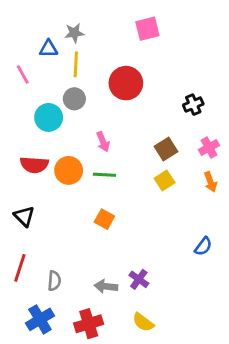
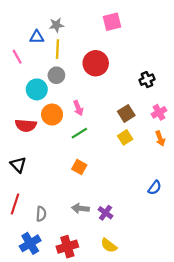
orange circle: (69, 170) -> (52, 115), moved
green line: (104, 175) -> (79, 133), turned -35
gray arrow: (106, 286) -> (80, 208), moved

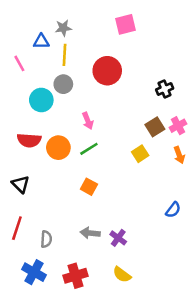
brown square: (126, 113) -> (155, 127), moved
orange circle: (52, 115) -> (58, 148), moved
blue cross: (30, 243) -> (34, 272), turned -30

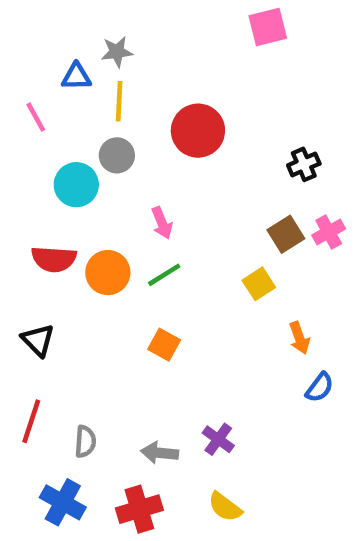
pink square: (126, 24) -> (268, 27), moved
orange arrow: (179, 155) -> (299, 338), moved
gray arrow: (90, 233) -> (160, 453), moved

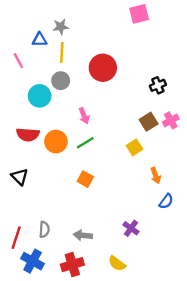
red line: (31, 421) -> (16, 238), moved
purple cross: (218, 439) -> (131, 228), moved

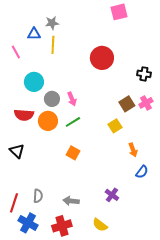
red circle: (103, 68) -> (102, 58), moved
gray circle: (61, 81) -> (52, 99), moved
black cross: (158, 85) -> (144, 74), moved, turned 32

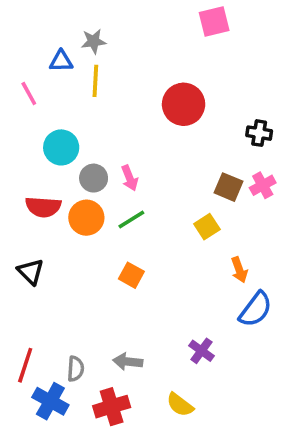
brown square: (127, 104) -> (229, 187), turned -35
blue semicircle: (142, 172) -> (256, 309), size x1.5
gray semicircle: (38, 196) -> (76, 369), moved

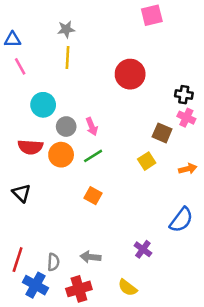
blue triangle: (61, 61) -> (12, 40), moved
pink cross: (263, 185) -> (186, 118), moved, turned -36
orange arrow: (239, 270) -> (188, 169), moved, turned -84

